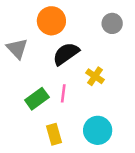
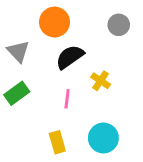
green rectangle: (37, 99) -> (17, 93), moved

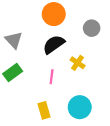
orange circle: (54, 22) -> (54, 14), moved
gray circle: (119, 25) -> (92, 28), moved

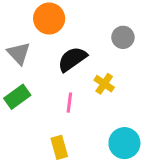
orange circle: (54, 14) -> (49, 19), moved
cyan circle: (80, 107) -> (124, 143), moved

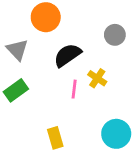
pink line: (69, 103) -> (74, 89), moved

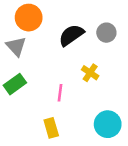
orange circle: (46, 17) -> (29, 18), moved
black semicircle: (67, 55) -> (71, 35), moved
pink line: (74, 89) -> (60, 93), moved

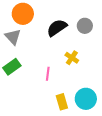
yellow rectangle: (51, 128) -> (62, 102), moved

